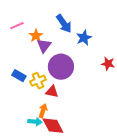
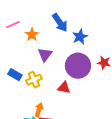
purple triangle: (44, 46) -> (45, 55), moved
purple circle: (61, 67) -> (78, 66), moved
red triangle: (52, 92) -> (64, 88), moved

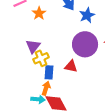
purple triangle: (45, 55) -> (33, 46), moved
blue rectangle: (15, 75) -> (49, 72), moved, turned 64

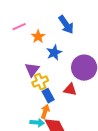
blue star: (87, 15) -> (54, 53), moved
blue rectangle: (49, 72) -> (48, 96), turned -32

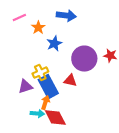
blue arrow: (66, 25) -> (66, 16), turned -48
purple triangle: (32, 70) -> (25, 87), moved, turned 35
blue rectangle: (48, 96) -> (48, 87), size x1.6

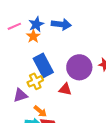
blue star: (54, 44) -> (36, 24), moved
blue rectangle: (48, 87) -> (43, 65), moved
orange arrow: (45, 103) -> (40, 111), turned 112

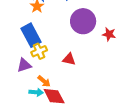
blue rectangle: (43, 65) -> (31, 35), moved
purple circle: (79, 67) -> (83, 21), moved

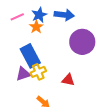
purple triangle: (24, 65) -> (23, 74), moved

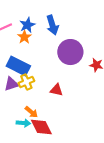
blue arrow: (64, 15) -> (52, 25), turned 66
blue rectangle: (30, 56) -> (18, 66), turned -35

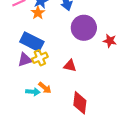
cyan arrow: (23, 123) -> (33, 92), moved
red diamond: (41, 127) -> (80, 103), moved, turned 35

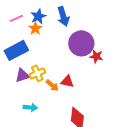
red star: (110, 41) -> (96, 56), moved
blue rectangle: (32, 42) -> (16, 50), moved, turned -55
orange arrow: (45, 88) -> (52, 85), moved

